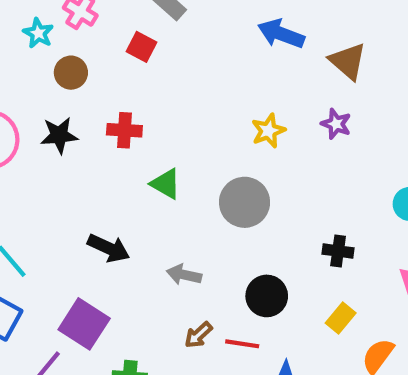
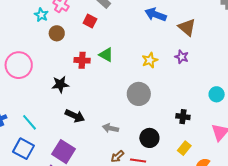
black star: (59, 135) -> (60, 84), moved
green triangle: (166, 184) -> (106, 55), moved

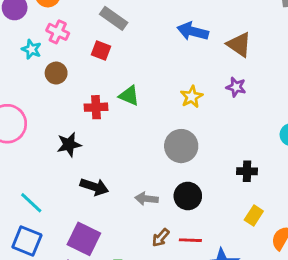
black circle: (149, 138) -> (188, 196), moved

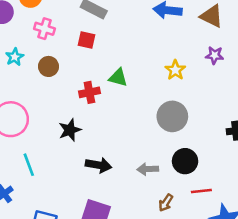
cyan star: (31, 49) -> (15, 57), moved, turned 30
cyan line: (31, 203) -> (29, 165), moved, turned 35
red line: (190, 240) -> (201, 191), moved

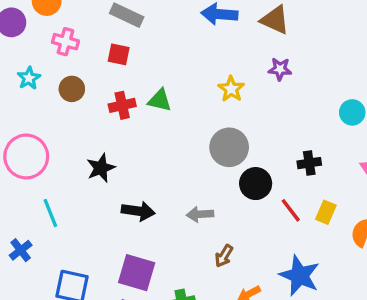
red cross: (89, 92) -> (122, 105), moved
black circle: (185, 161) -> (256, 184), moved
red line: (201, 191) -> (291, 210), moved, turned 60

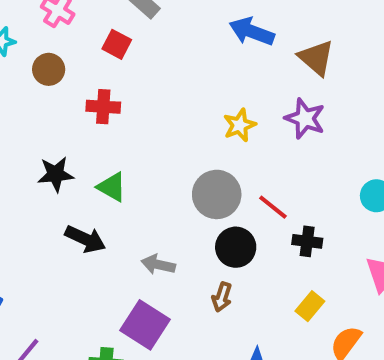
purple star: (280, 69) -> (305, 118), size x1.4
green triangle: (160, 100) -> (112, 187), moved
red line: (291, 210) -> (273, 207), moved, turned -30
brown arrow: (224, 256) -> (222, 297), moved, turned -30
purple square: (137, 273) -> (145, 325), moved

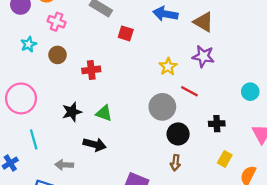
red square: (117, 44) -> (126, 33), moved
red line: (273, 207) -> (189, 91), moved
gray arrow: (158, 265) -> (64, 165), moved

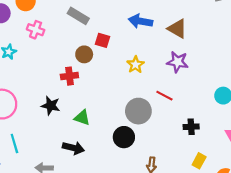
brown circle: (58, 55) -> (84, 54), moved
yellow star: (168, 67) -> (136, 65), moved
black star: (72, 112) -> (51, 106), moved, turned 30
black circle: (178, 134) -> (124, 137), moved

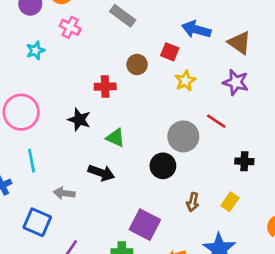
red square: (102, 40) -> (170, 52), moved
brown circle: (84, 54) -> (137, 65), moved
yellow rectangle: (199, 161) -> (230, 202), moved

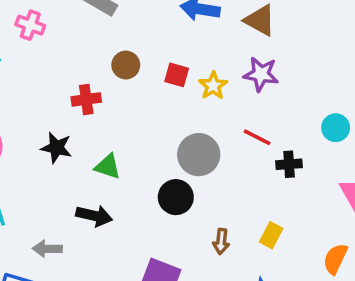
red square: (170, 52) -> (177, 75), moved
yellow star: (185, 81) -> (213, 86), moved
red line: (216, 121) -> (257, 137), moved
black cross: (244, 161) -> (289, 164), moved

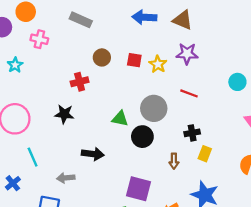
black cross: (289, 164) -> (192, 133), moved
green triangle: (108, 167) -> (120, 119), moved

